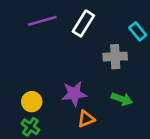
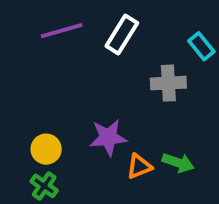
green arrow: (122, 99) -> (178, 163), moved
orange triangle: (86, 119) -> (139, 167), moved

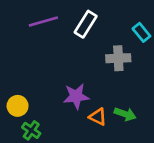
yellow circle: (46, 149) -> (18, 106), moved
orange triangle: (139, 167) -> (98, 117), turned 48

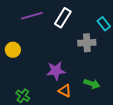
yellow circle: (18, 106) -> (13, 50), moved
orange triangle: (98, 117) -> (65, 91), moved

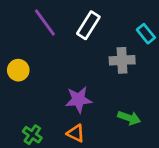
purple line: (32, 16) -> (45, 22), turned 70
orange triangle: (65, 91) -> (76, 133), moved

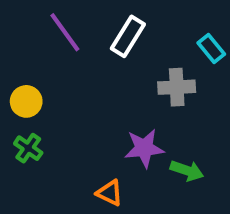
purple star: (79, 100) -> (144, 148), moved
green cross: (32, 135) -> (28, 148), moved

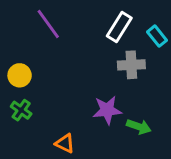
white rectangle: (128, 36) -> (119, 27), moved
orange triangle: (110, 193) -> (65, 143), moved

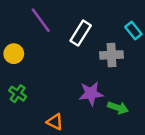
white rectangle: (119, 27) -> (81, 33), moved
yellow circle: (20, 75) -> (14, 54), moved

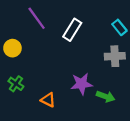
gray cross: (112, 55) -> (115, 56), moved
orange triangle: (55, 122) -> (48, 100), moved

